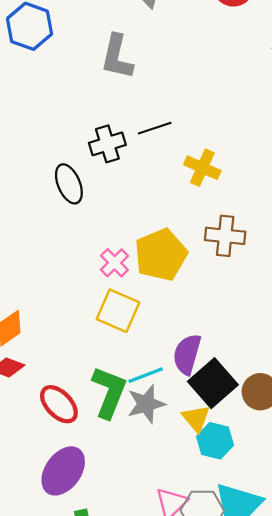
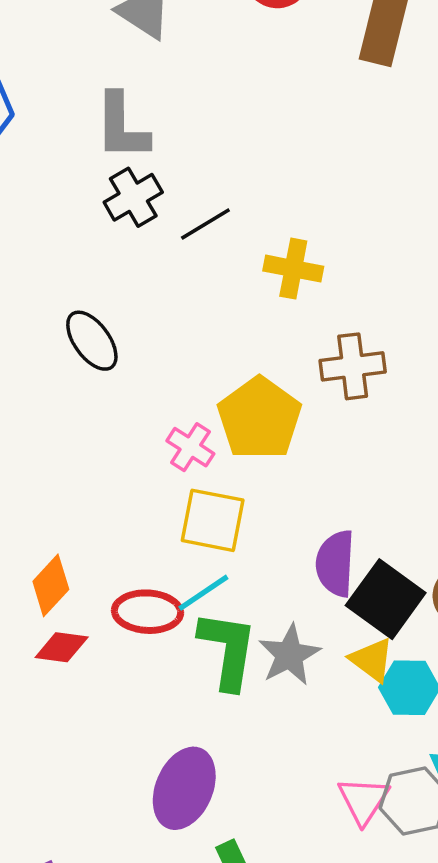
black cross: (107, 144) -> (133, 197), moved
cyan line: (146, 375) -> (203, 593), moved
red ellipse: (59, 404) -> (148, 612), moved, turned -30

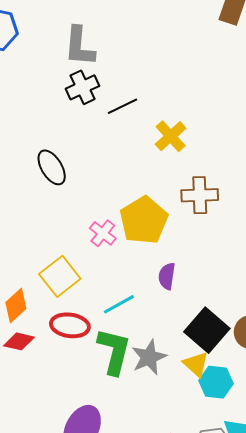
yellow cross: (293, 269) -> (171, 136), turned 32
yellow square: (213, 520) -> (60, 276), moved, turned 36
purple semicircle: (335, 563) -> (167, 276), moved, size x0.7
cyan line: (203, 593) -> (119, 304), moved

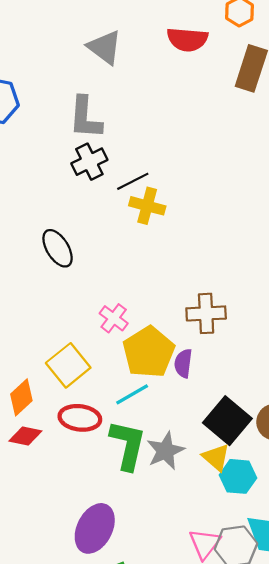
yellow cross: (171, 136) -> (147, 206), moved, turned -32
brown cross: (200, 195) -> (206, 313), moved
yellow pentagon: (144, 220) -> (149, 352), moved

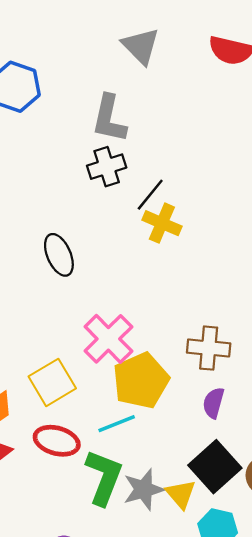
black line: (133, 181) -> (150, 195), turned -32
pink cross: (114, 318) -> (108, 339), size x1.6
purple semicircle: (183, 363) -> (213, 403), moved
yellow triangle: (216, 457) -> (181, 494), moved

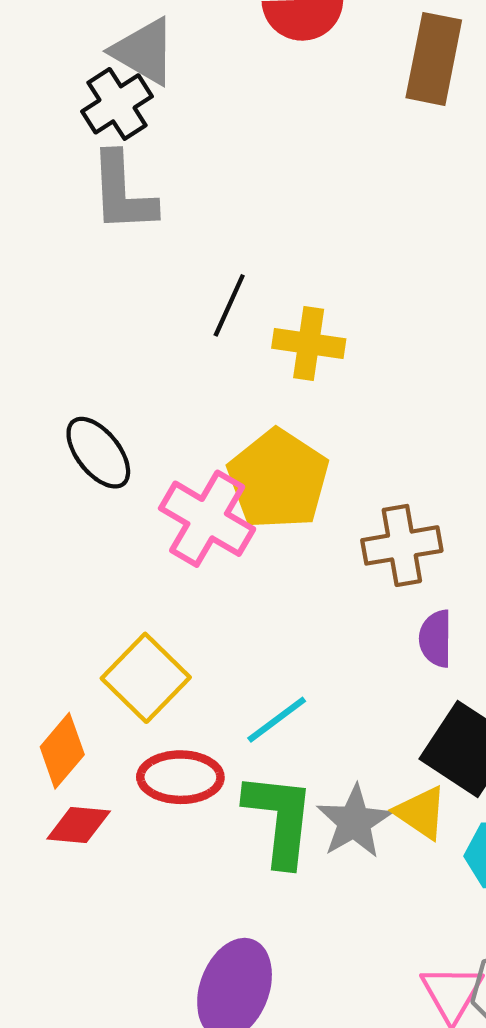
black cross: (107, 167) -> (117, 104), moved
yellow cross: (162, 223) -> (309, 344), moved
pink cross: (108, 339) -> (207, 519), moved
yellow pentagon: (141, 381) -> (278, 479), moved

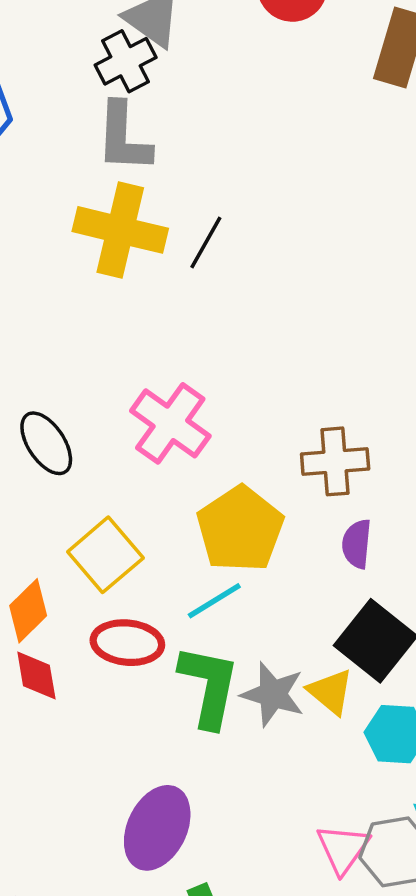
yellow cross: (309, 344) -> (120, 230), moved, size x1.5
black ellipse: (98, 453) -> (46, 443), moved
yellow pentagon: (278, 479) -> (240, 529), moved
gray star: (354, 822) -> (273, 694), turned -30
red diamond: (79, 825) -> (36, 676), turned 70

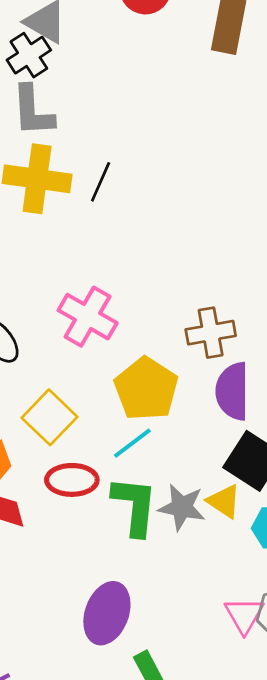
purple semicircle: (357, 544) -> (232, 391), size x1.6

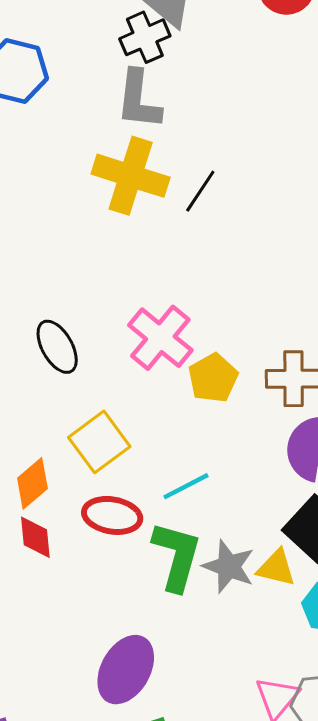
yellow pentagon: (146, 389) -> (213, 378), moved, size x0.7
yellow triangle: (224, 501) -> (276, 568), turned -30

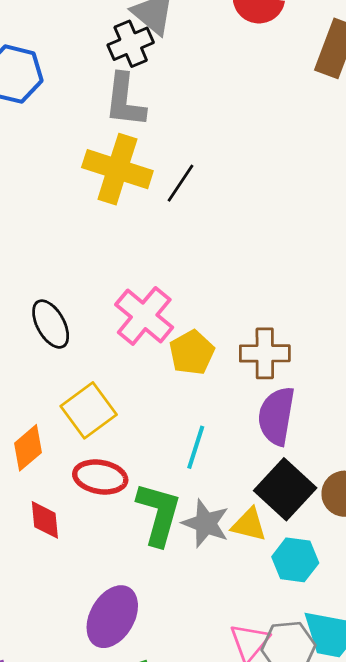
cyan line: (186, 486) -> (196, 447), moved, turned -45
red diamond: (35, 537) -> (45, 520), moved

